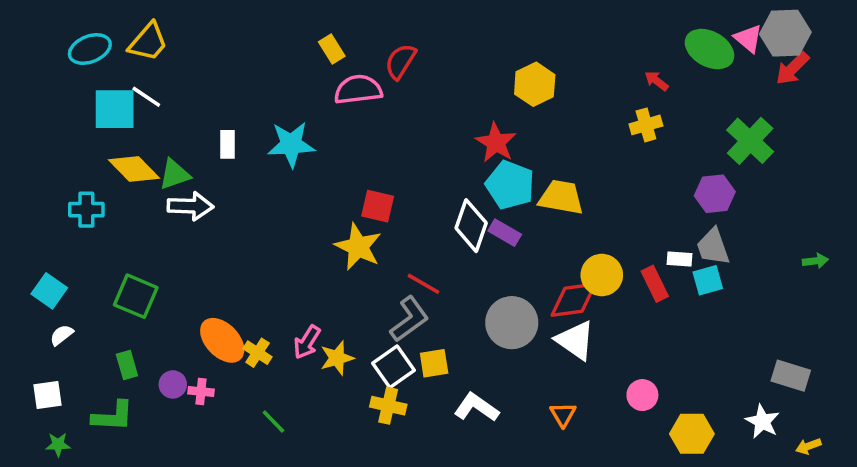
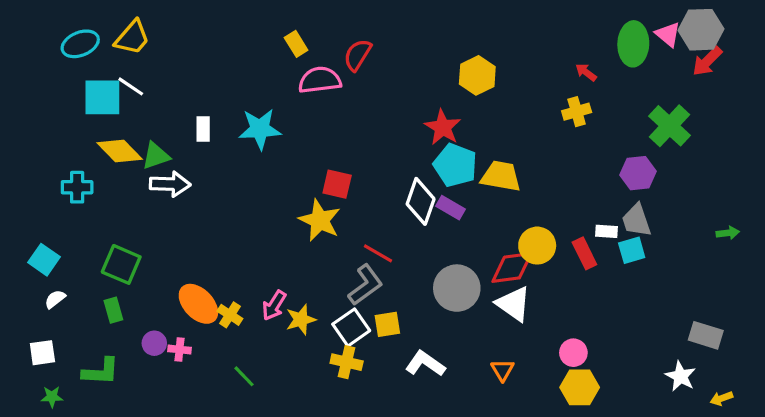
green ellipse: (709, 49) -> (633, 44), turned 63
green rectangle: (127, 365) -> (113, 310), moved
yellow hexagon: (692, 434) -> (580, 387), moved

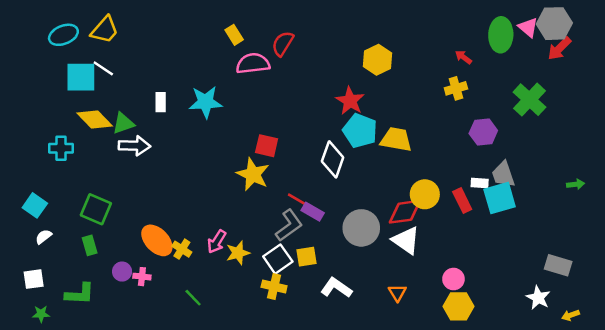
purple hexagon: (638, 173) -> (483, 132), moved
purple rectangle: (451, 208) -> (313, 212), moved
cyan square: (632, 250) -> (500, 198), size x1.5

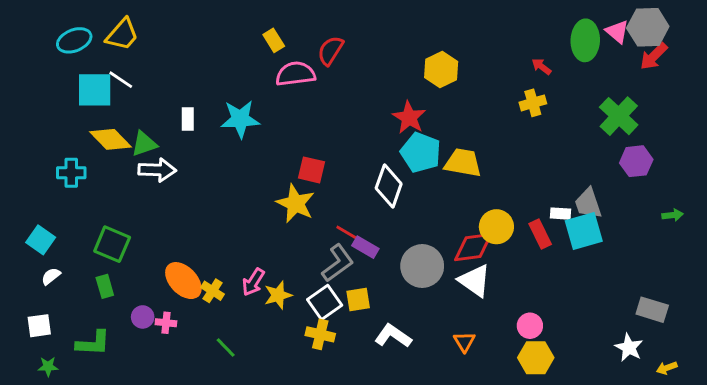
purple hexagon: (483, 132) -> (636, 161), moved

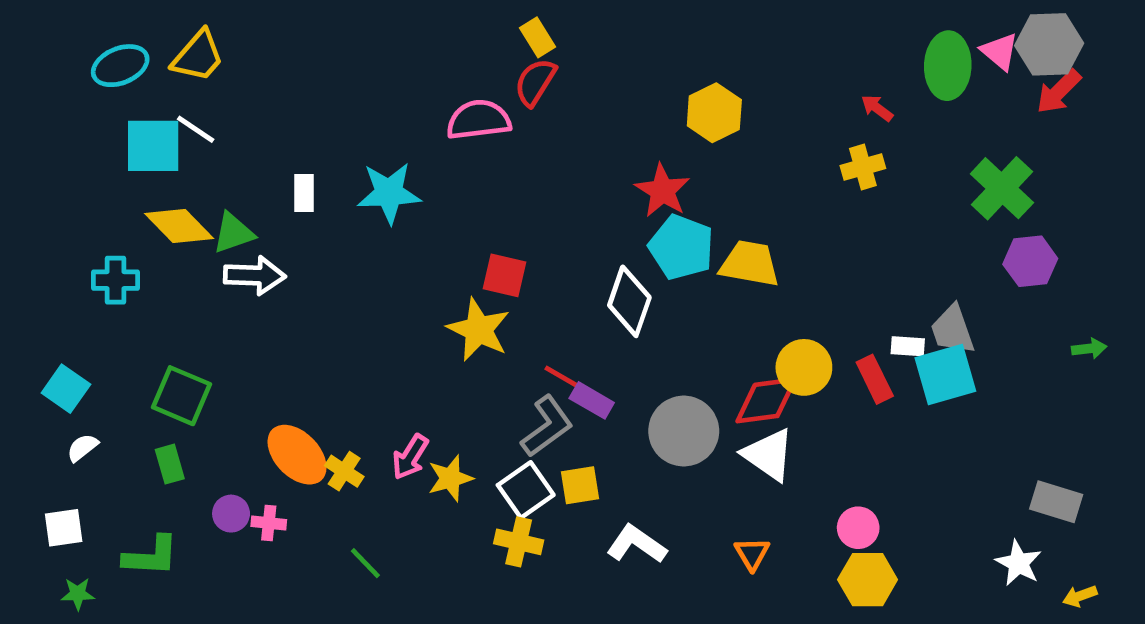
yellow rectangle: (274, 40) -> (538, 37), moved

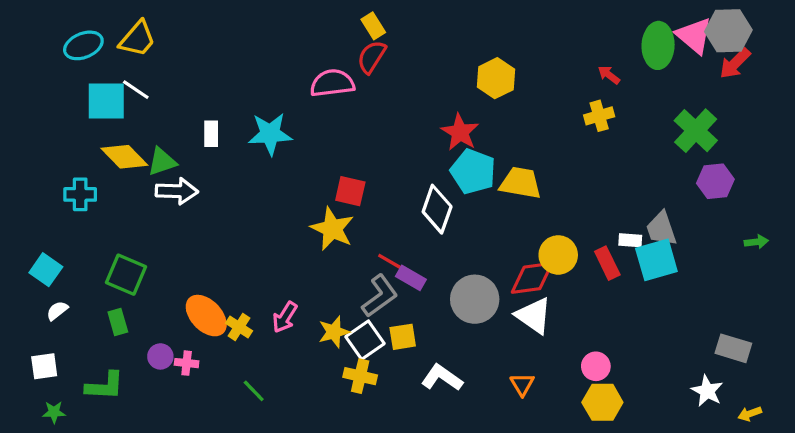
pink triangle: (1000, 51) -> (694, 36), size x1.4
yellow star: (450, 478) -> (334, 332), moved

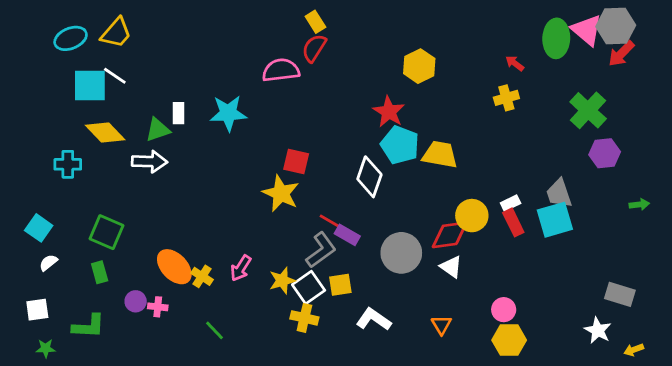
green triangle: (162, 162) -> (158, 130), moved
white rectangle: (630, 240) -> (511, 203), moved, turned -30
white triangle: (534, 316) -> (451, 267), size x0.7

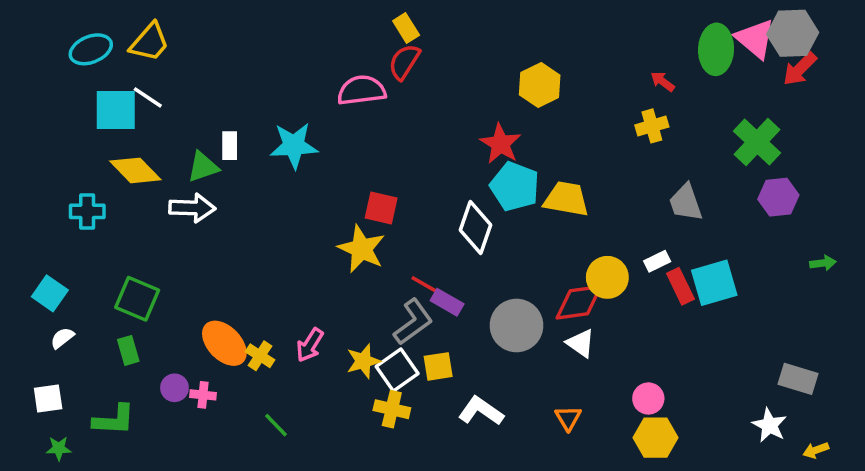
gray trapezoid: (559, 193) -> (686, 203), moved
red rectangle: (513, 222) -> (680, 286), moved

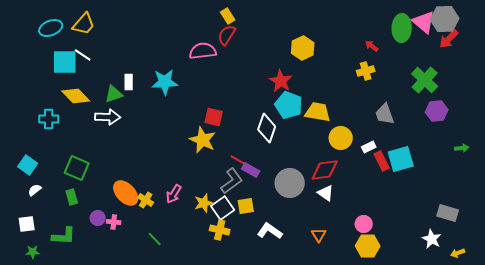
yellow circle: (607, 277) -> (341, 138), moved

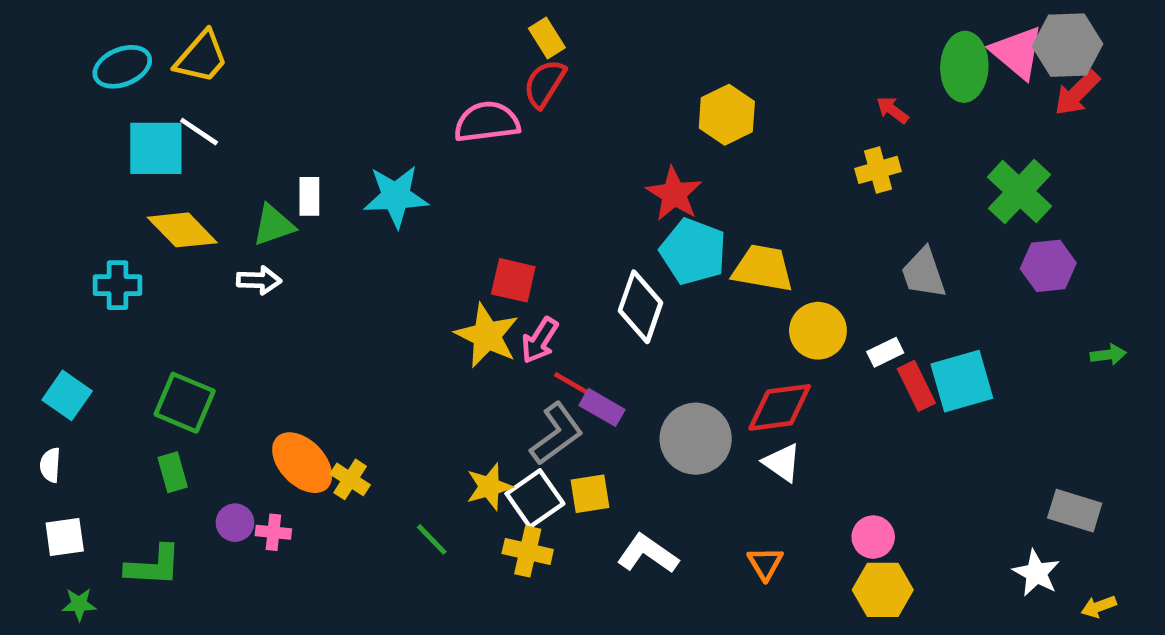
white arrow: (108, 117) -> (259, 280), size x0.7
white semicircle: (35, 190) -> (50, 465), moved, turned -48
pink arrow: (174, 194) -> (540, 340), moved
green line: (155, 239) -> (432, 539), moved

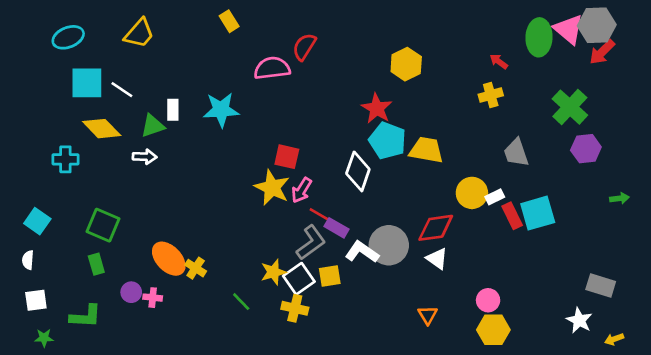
yellow rectangle: (547, 38) -> (229, 21), moved
yellow trapezoid: (201, 57) -> (139, 33), moved
white line: (199, 132) -> (122, 90), moved
yellow circle: (818, 331) -> (472, 193), moved
white L-shape: (648, 554) -> (362, 252), moved

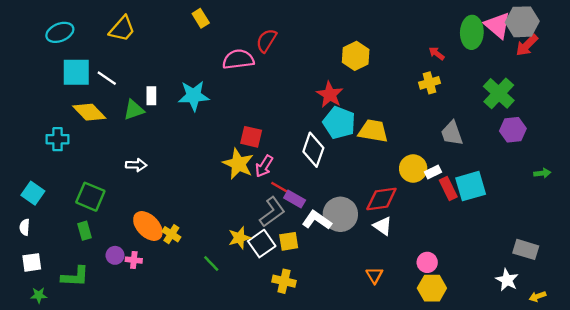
white arrow: (145, 157) -> (136, 165), moved
yellow cross: (295, 308) -> (284, 281), moved

